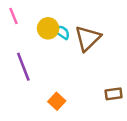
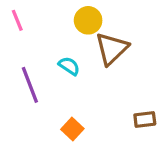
yellow circle: (48, 28) -> (88, 20), moved
cyan semicircle: (62, 32) -> (69, 66), moved

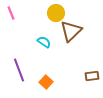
purple line: (30, 85) -> (19, 70), moved

